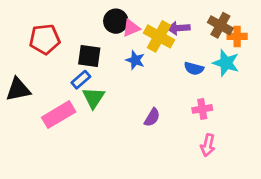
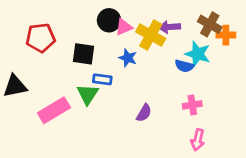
cyan star: (226, 63) -> (198, 54), moved
blue rectangle: (81, 80) -> (102, 79), moved, turned 48

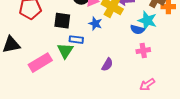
pink cross: (192, 105) -> (143, 51), moved
pink arrow: (198, 140) -> (147, 85), turned 42

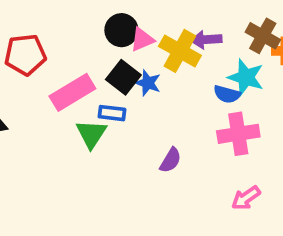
black square: (62, 21) -> (123, 77), moved, turned 30
pink cross: (143, 51) -> (238, 134), size x1.5
pink rectangle: (40, 63) -> (72, 92), moved

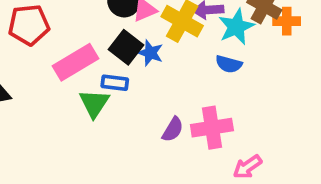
cyan star: (246, 77) -> (236, 27), moved, turned 30
pink cross: (238, 134) -> (212, 128), moved

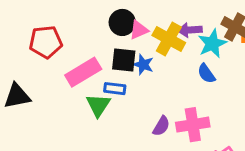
black square: (126, 47) -> (124, 60), turned -32
blue semicircle: (229, 64) -> (206, 74), turned 40

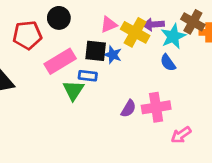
black circle: (122, 22) -> (59, 18), moved

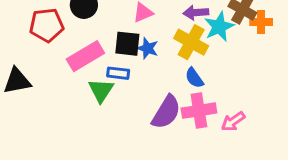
yellow cross: (135, 32) -> (191, 42), moved
blue semicircle: (168, 63) -> (194, 78), moved
purple semicircle: (128, 109) -> (166, 112), size x1.6
pink arrow: (181, 135) -> (233, 121), moved

